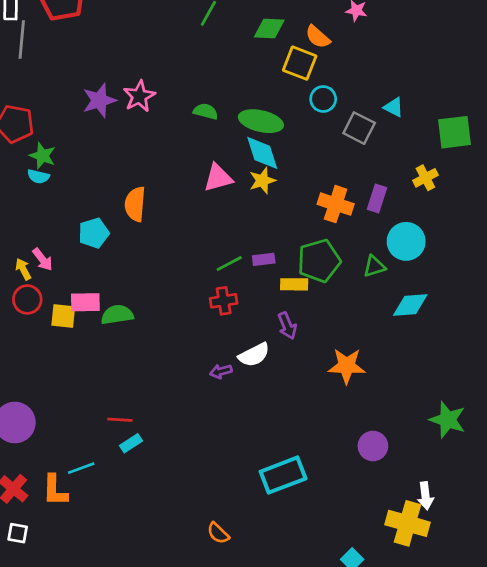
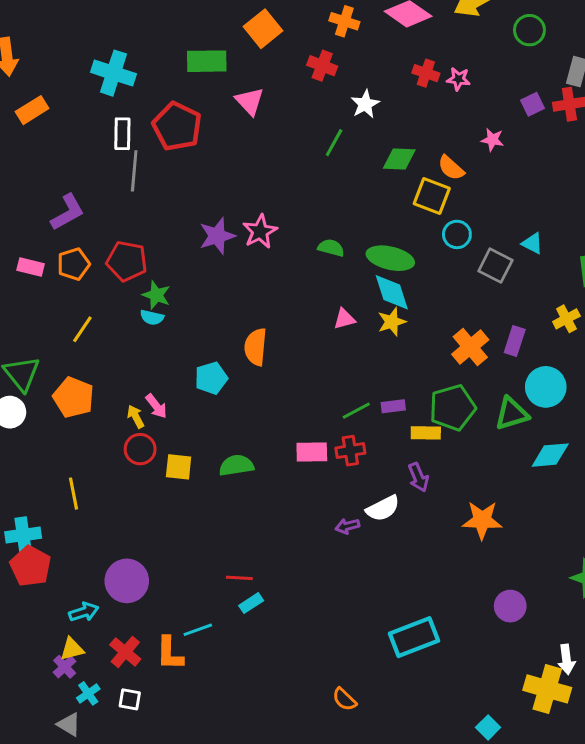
pink triangle: (218, 178) -> (344, 319), size x0.7
orange cross: (336, 204) -> (470, 347), turned 32
green triangle: (374, 266) -> (512, 414), size x1.4
pink rectangle: (85, 302) -> (312, 452), moved

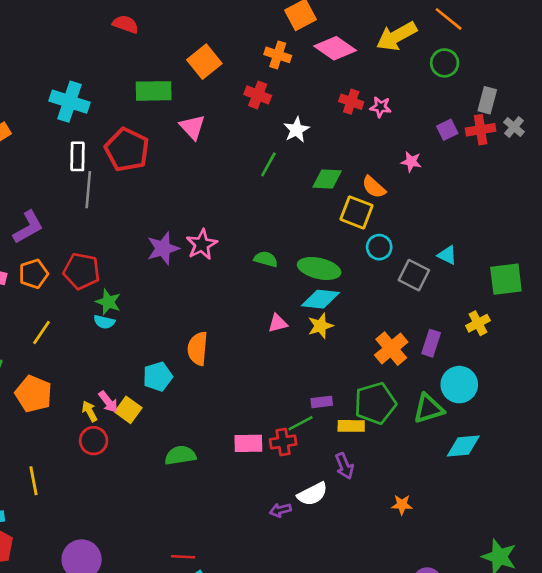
cyan diamond: (392, 292) -> (320, 299), turned -66
green line: (356, 411) -> (300, 423), moved
yellow square: (179, 467) -> (128, 410), moved, turned 30
orange star: (482, 520) -> (402, 505), size x0.6

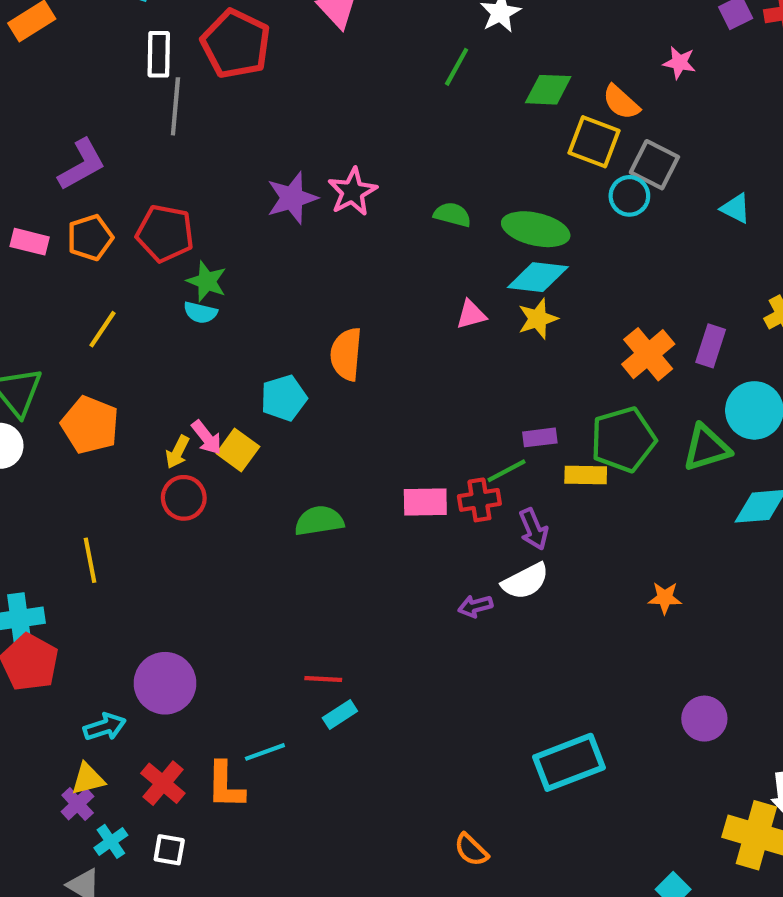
gray square: (414, 275) -> (654, 165), moved
yellow arrow: (90, 411) -> (178, 452), turned -125
purple arrow: (344, 466) -> (534, 529), moved

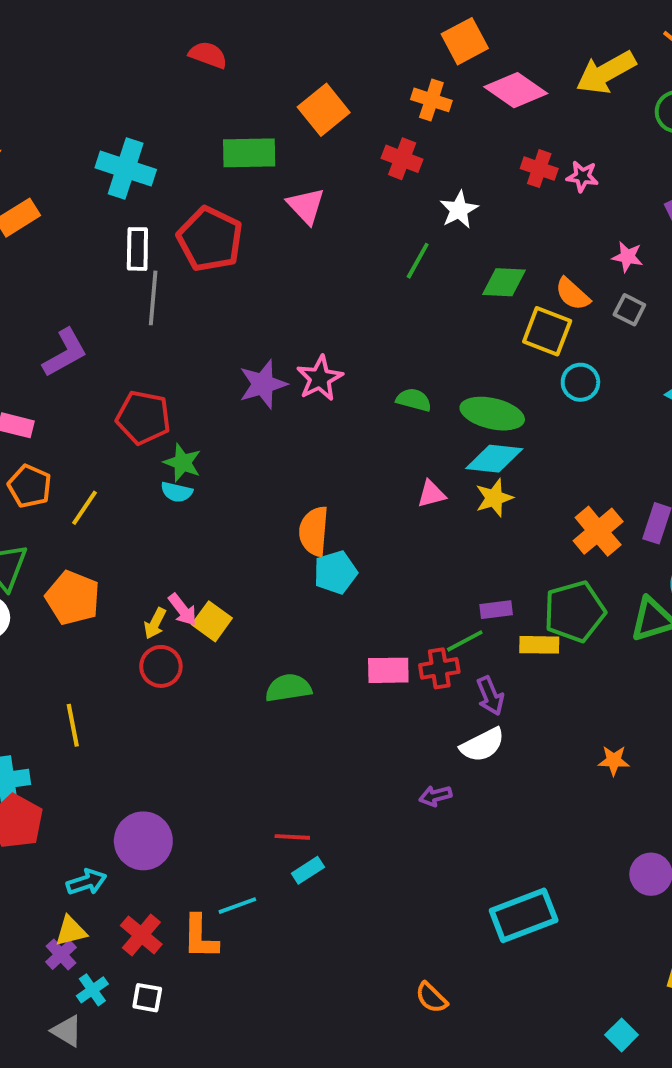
gray square: (654, 165) -> (629, 310), moved, size x0.7
orange pentagon: (90, 238) -> (30, 486), moved, turned -30
cyan pentagon: (284, 398) -> (335, 572), moved
purple arrow: (475, 606) -> (435, 796), moved

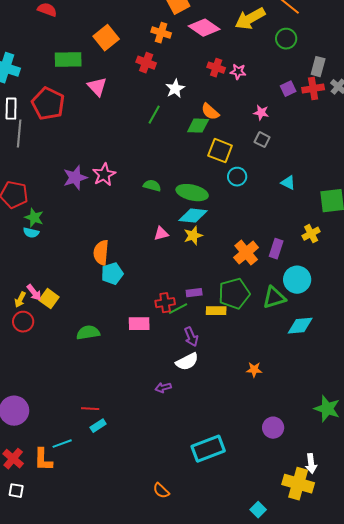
orange semicircle: (573, 294) -> (210, 112), moved
red cross: (439, 668) -> (165, 303), moved

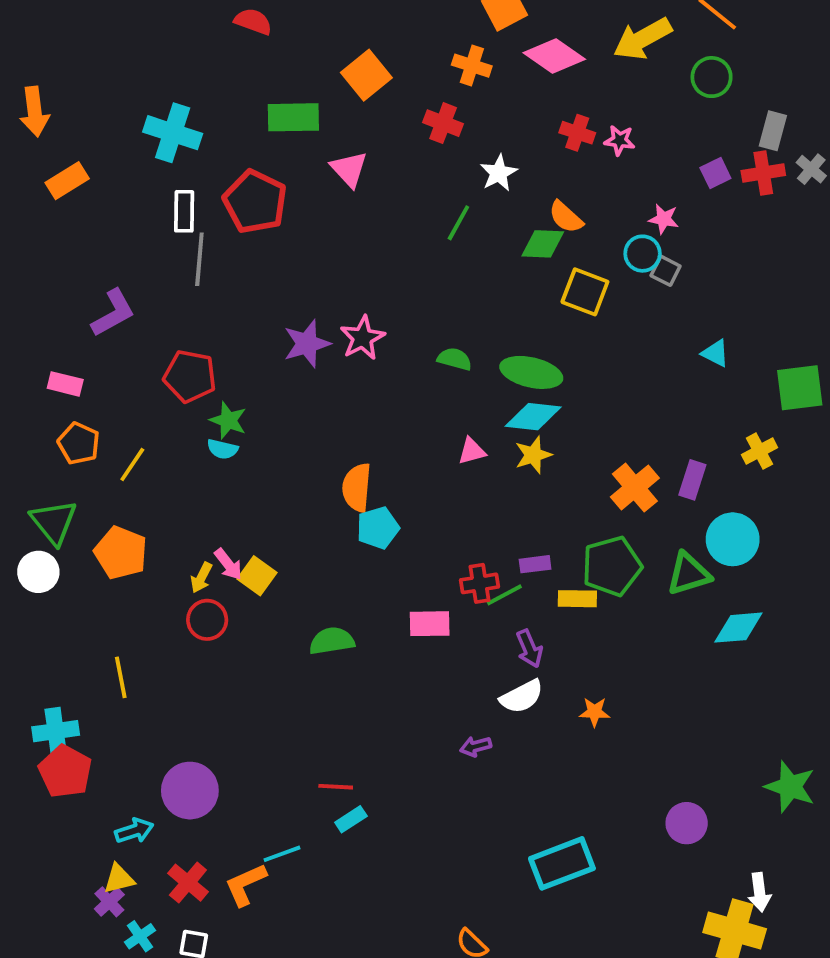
cyan circle: (237, 177) -> (643, 254), moved
orange star: (254, 370) -> (595, 712), moved
orange L-shape: (43, 460) -> (245, 885), turned 65

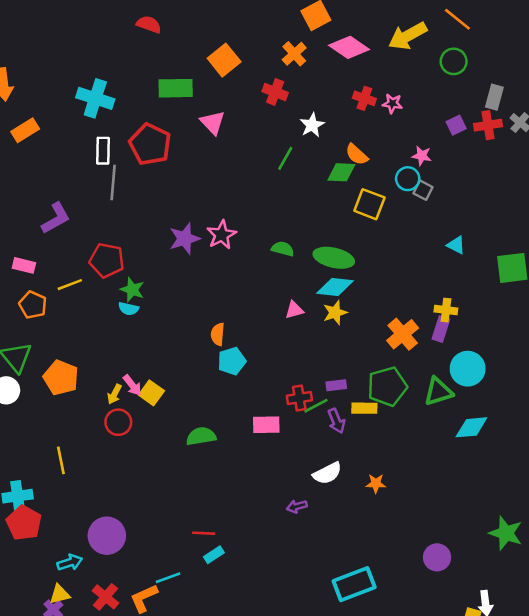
orange cross: (472, 66) -> (294, 54), turned 30
yellow cross: (759, 451) -> (446, 310), moved, turned 35
yellow line: (132, 464) -> (70, 285), moved, turned 35
orange semicircle: (357, 487) -> (218, 334), size x0.7
purple arrow: (529, 649) -> (336, 421), moved

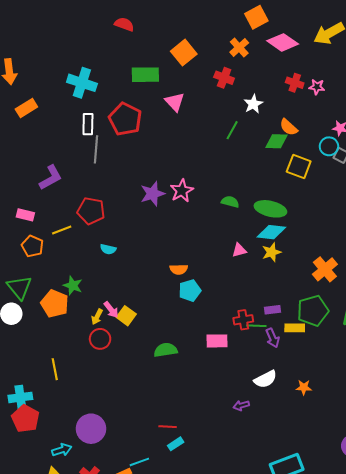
green star: (132, 290) -> (73, 285), moved
orange semicircle: (218, 334) -> (179, 269), turned -96
green line: (316, 406) -> (256, 326), turned 30

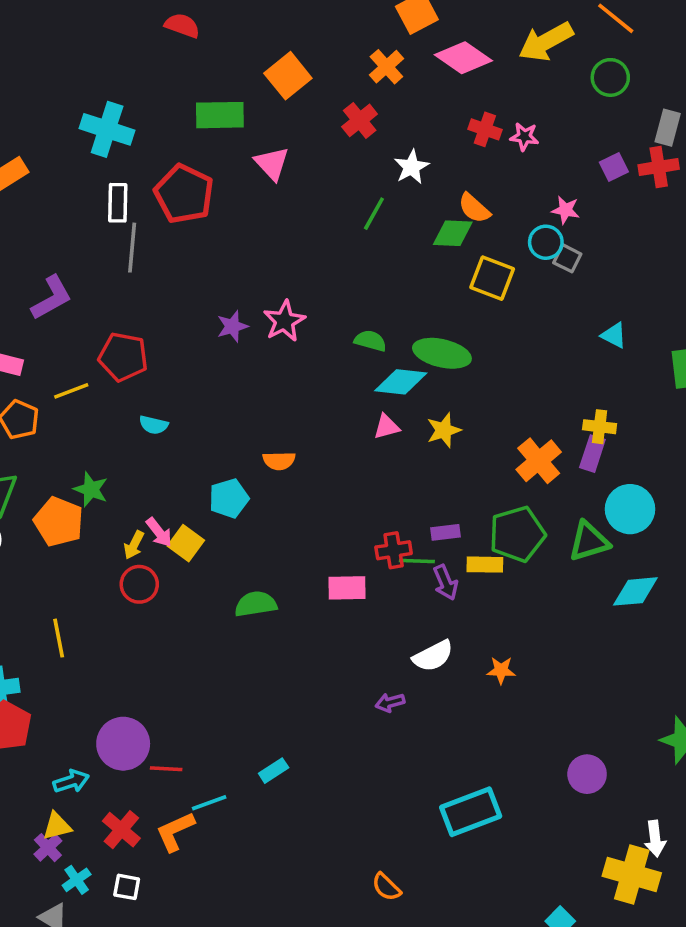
red cross: (224, 78) -> (360, 120), turned 30
purple star: (152, 194) -> (232, 326), size x0.7
cyan diamond: (271, 232) -> (401, 382), moved
cyan pentagon: (190, 291) -> (229, 498), moved
red line: (168, 427) -> (166, 769), moved

